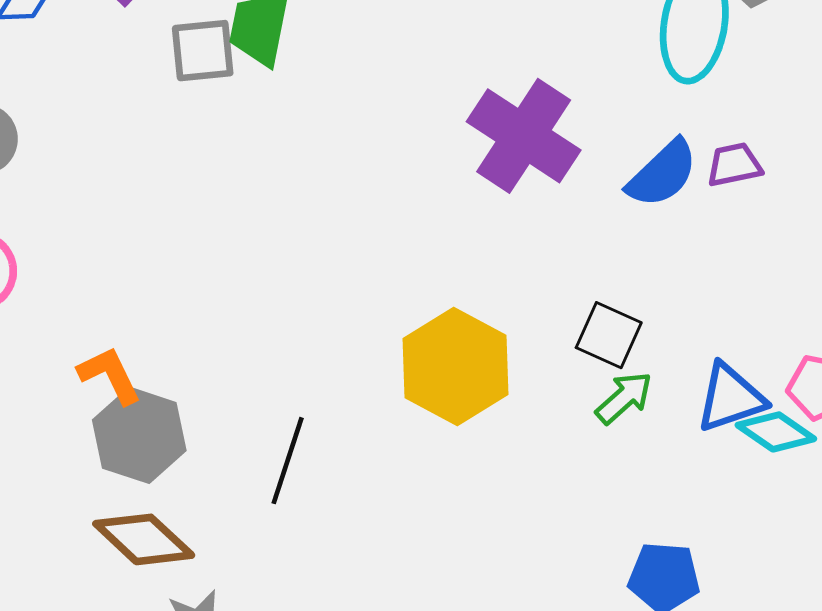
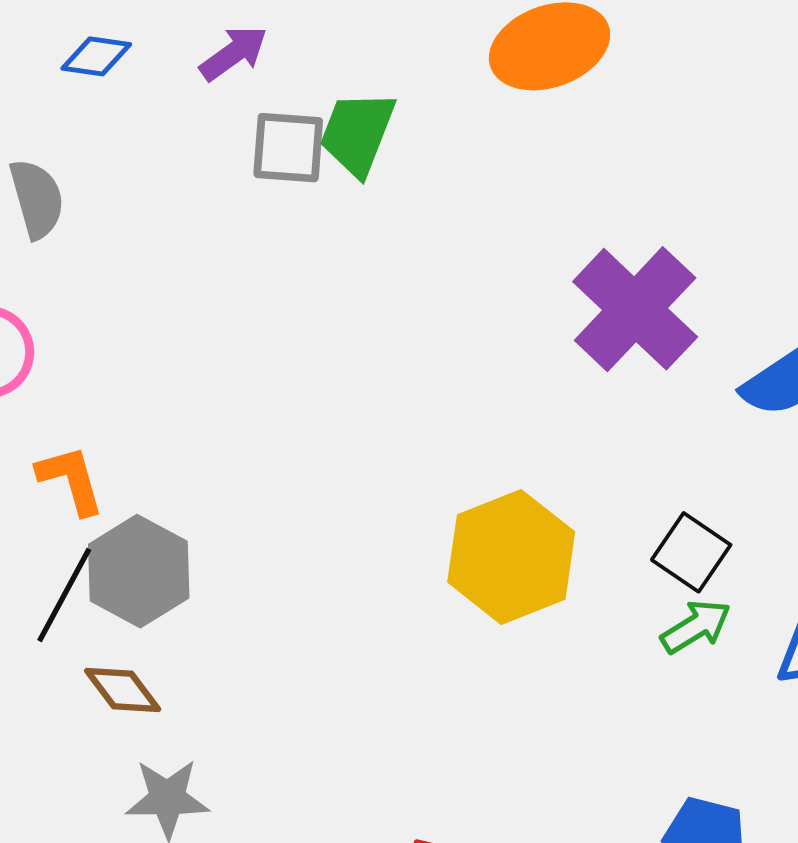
orange L-shape: (110, 375) -> (71, 480), moved
black line: (288, 461) -> (64, 595), moved
brown diamond: (144, 539) -> (123, 690), size x0.7

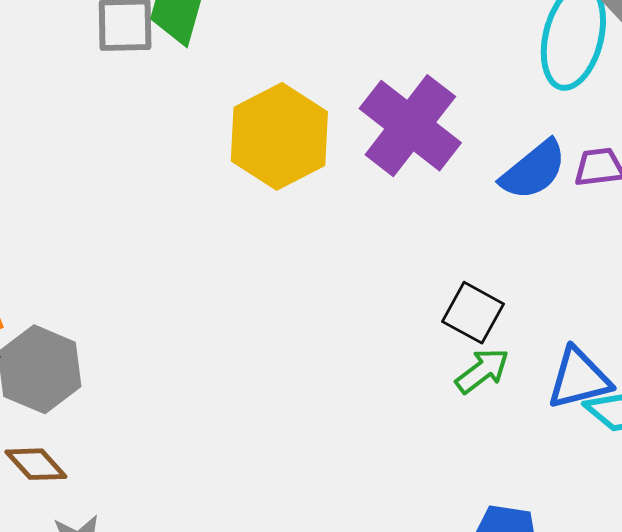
yellow hexagon: (511, 557) -> (279, 136), moved

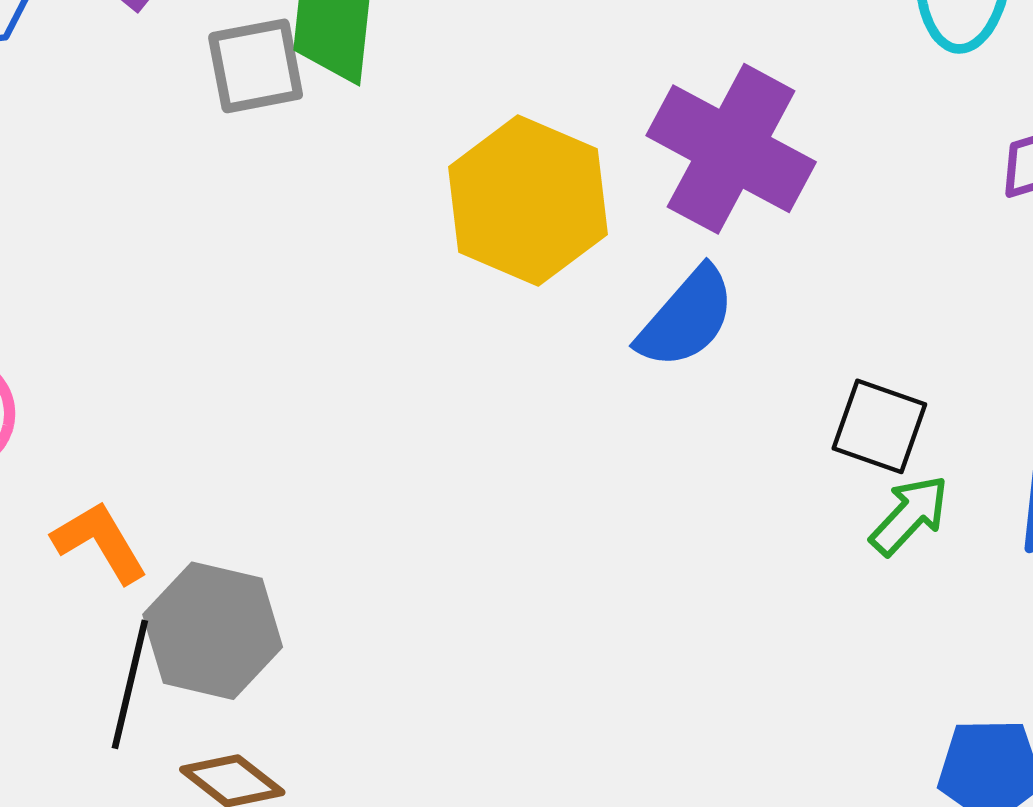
blue semicircle: (534, 170) -> (686, 318), moved

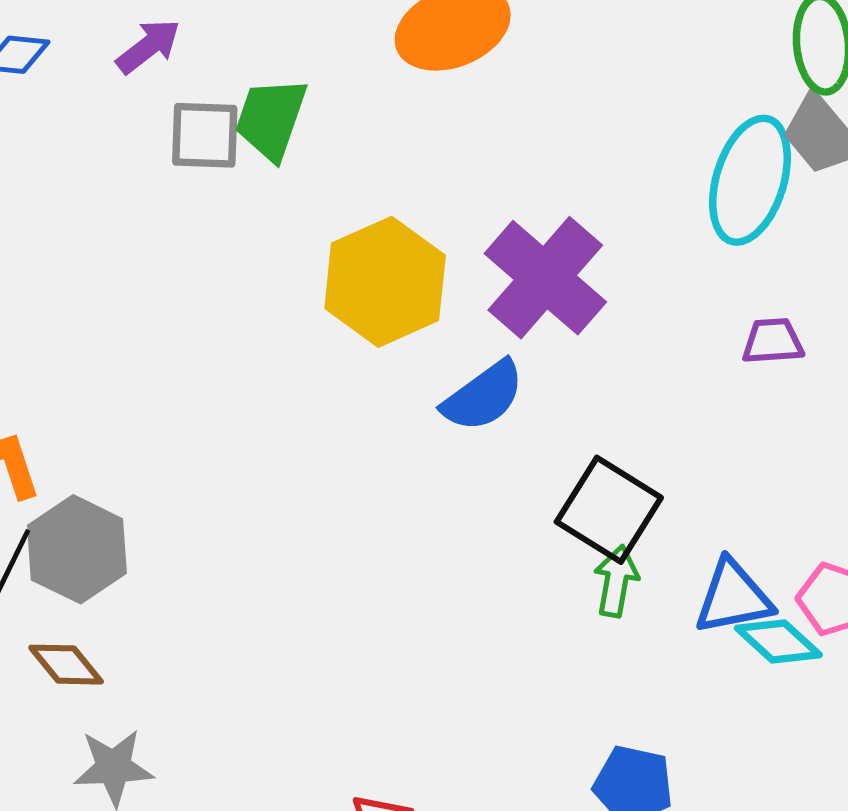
black square: (879, 426) -> (609, 510), size x1.4
green arrow: (909, 515) -> (616, 581), turned -46

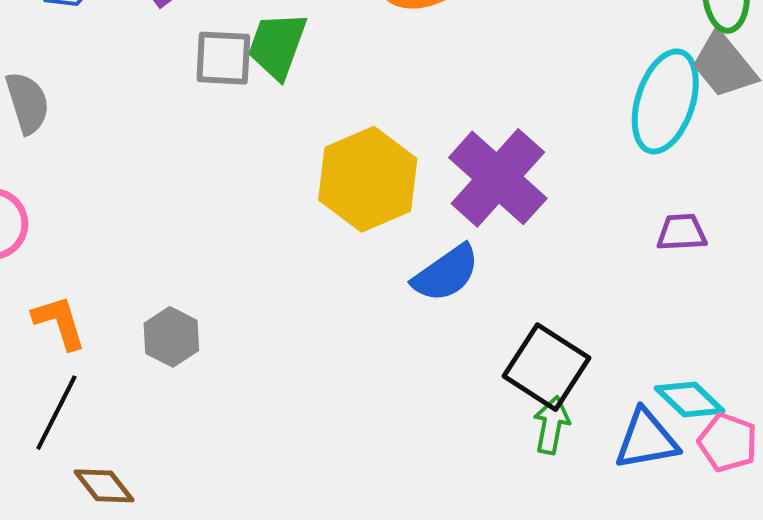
gray hexagon: (77, 549) -> (171, 337), moved, size x0.7
cyan diamond: (778, 642) -> (690, 400), moved

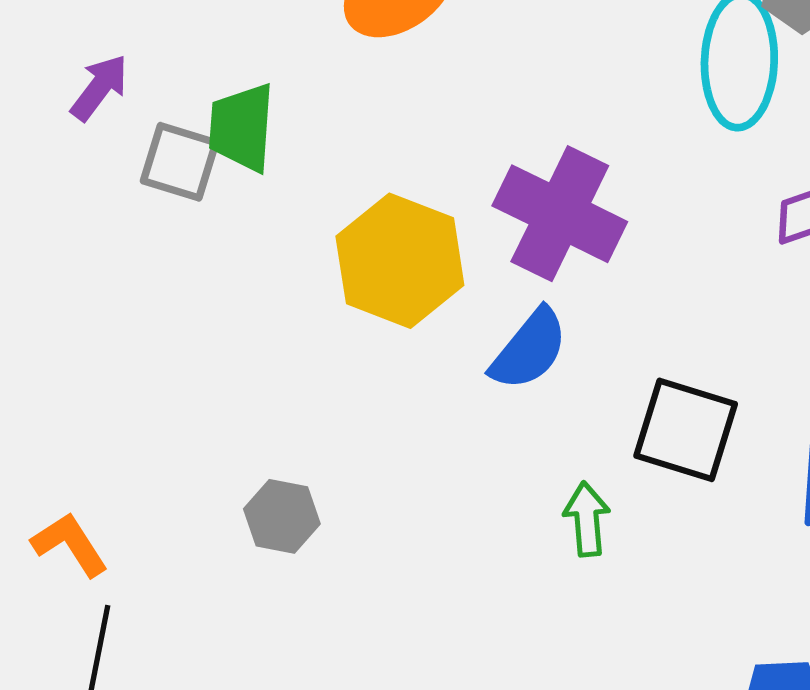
gray square: (223, 58) -> (180, 162), turned 30
gray hexagon: (171, 337) -> (282, 516), moved
green arrow: (552, 425) -> (587, 519), moved

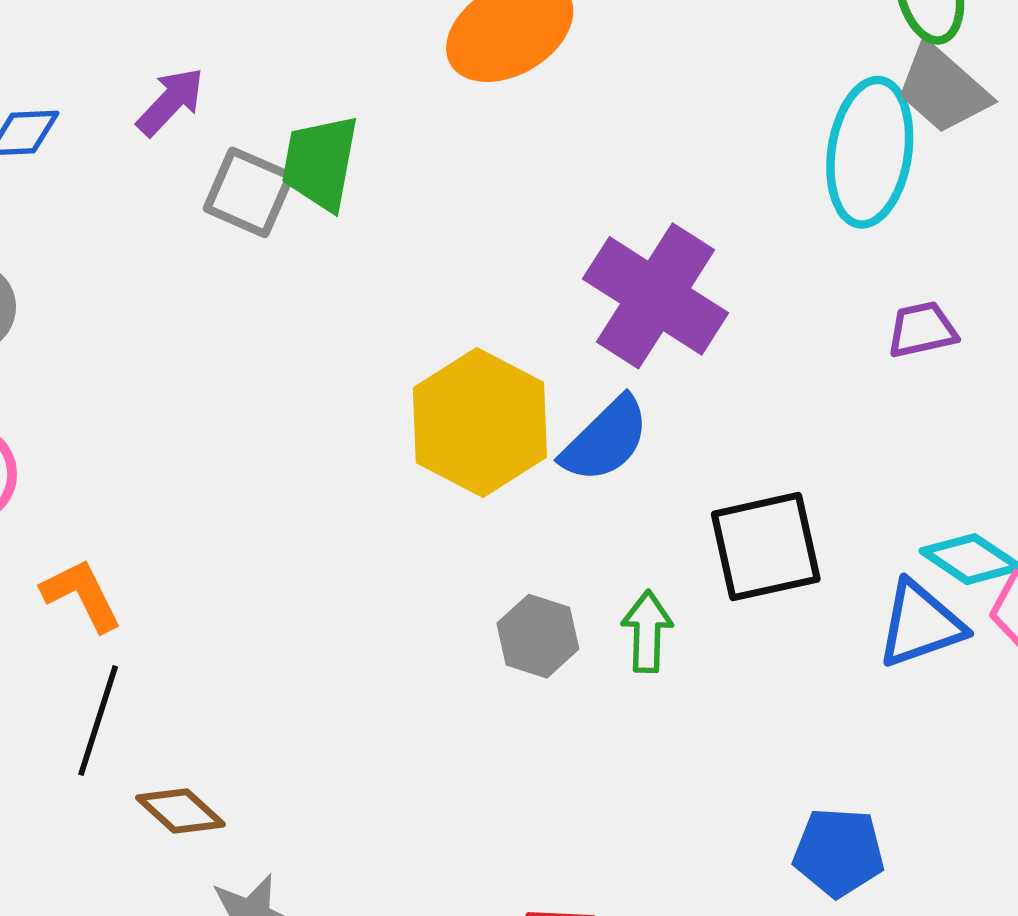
yellow hexagon: (400, 261) -> (480, 423), moved
black square: (686, 430) -> (766, 547), turned -36
gray hexagon: (282, 516) -> (538, 636), moved

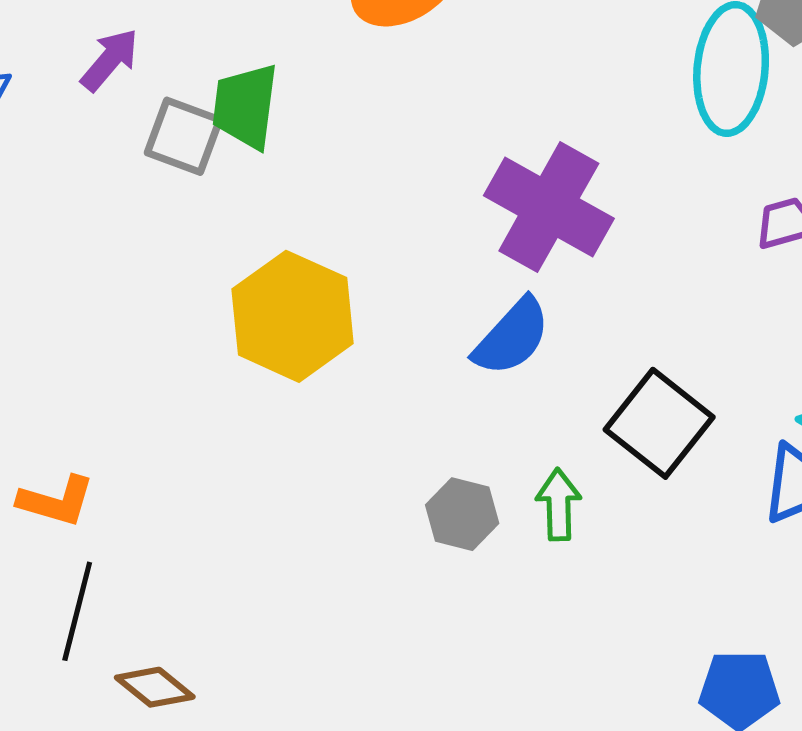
yellow hexagon: (480, 423) -> (293, 316), moved
black square: (766, 547) -> (659, 423), turned -36
orange L-shape: (82, 595) -> (56, 501), turned 136

